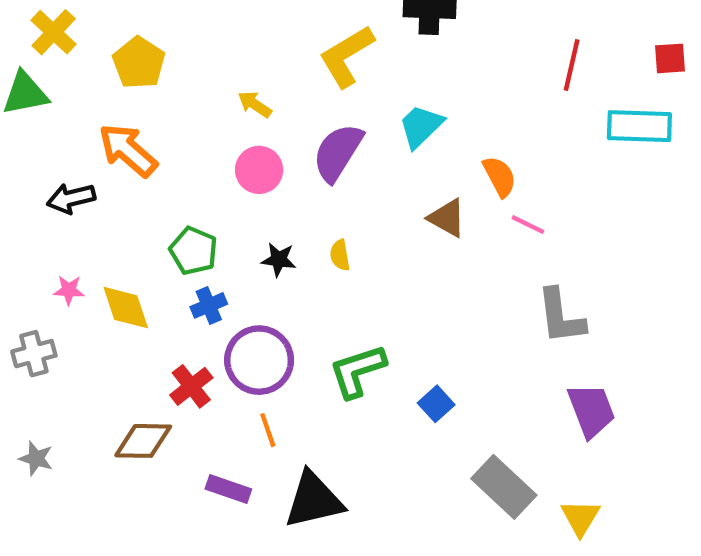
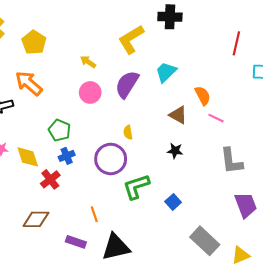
black star: (279, 260) -> (175, 151), moved
purple circle: (259, 360) -> (111, 159), moved
red cross: (191, 386) -> (50, 179), moved
yellow triangle: (580, 517) -> (241, 255), turned 36

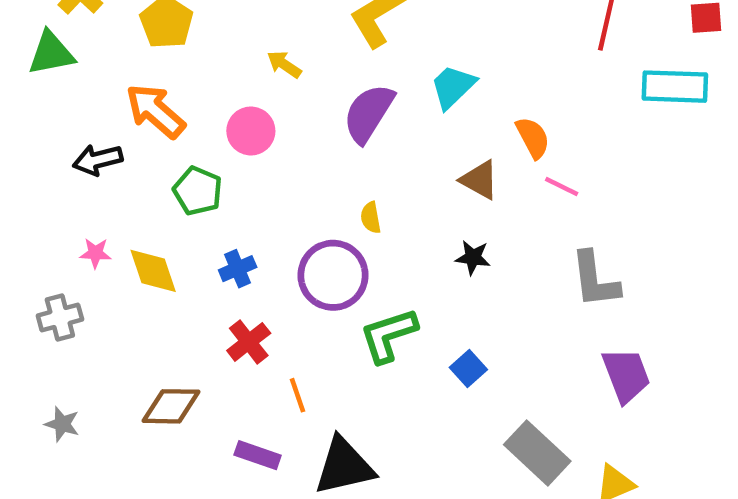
pink circle: (90, 92) -> (251, 131), moved
green pentagon: (59, 130) -> (198, 191), moved
red cross: (50, 179) -> (249, 342), moved

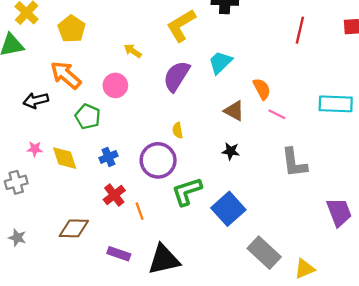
cyan rectangle: (675, 87) -> (336, 104), moved
blue square: (468, 369) -> (228, 209), size x1.8
purple trapezoid: (626, 375) -> (339, 212), moved
orange line: (297, 395) -> (140, 211), moved

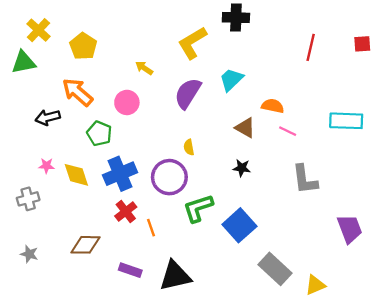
orange semicircle: (262, 89) -> (273, 106), turned -50
blue cross: (108, 157) -> (120, 174), size x1.8

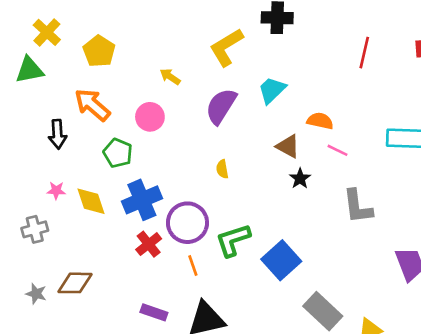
black arrow: (48, 117) -> (58, 134), turned -80
black star: (242, 168) -> (300, 178), moved, turned 30
purple circle: (169, 177) -> (187, 223), moved
orange line: (151, 228) -> (193, 266), moved
brown diamond: (86, 245) -> (75, 283), moved

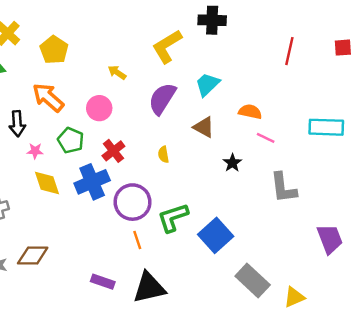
brown triangle: (288, 146) -> (204, 127), moved
pink star: (56, 191) -> (35, 151), moved
red cross: (149, 244) -> (113, 151), moved

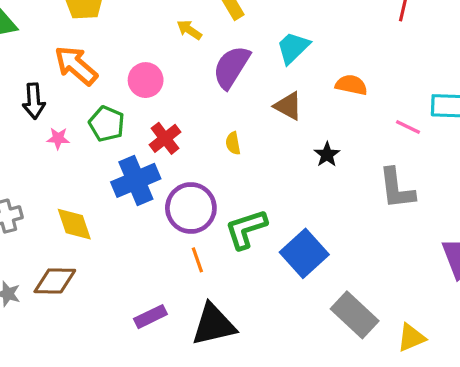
yellow arrow: (117, 73) -> (189, 30), moved
pink line: (266, 138) -> (408, 127), moved
yellow diamond: (47, 183) -> (74, 224), moved
purple rectangle: (103, 282) -> (150, 317), turned -45

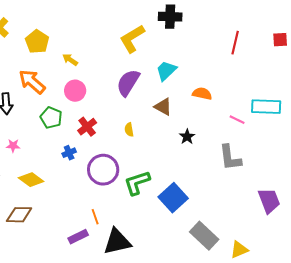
yellow arrow: (189, 30) -> (70, 60), moved
pink star: (58, 138) -> (13, 146), moved
blue cross: (136, 180) -> (69, 153), size x0.5
yellow diamond: (74, 224) -> (31, 180), turned -35
orange line: (197, 260) -> (95, 217), moved

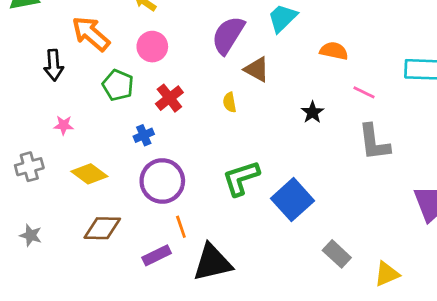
brown triangle: (163, 107) -> (257, 69), moved
pink line: (237, 120) -> (364, 92), moved
purple circle: (103, 170) -> (162, 181), moved
brown diamond: (19, 215) -> (102, 228), moved
gray rectangle: (204, 236) -> (337, 254), size x0.7

